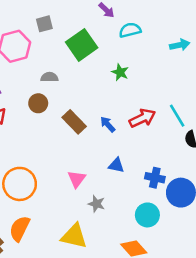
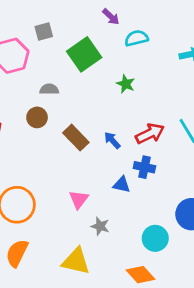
blue cross: (155, 178) -> (144, 167), moved

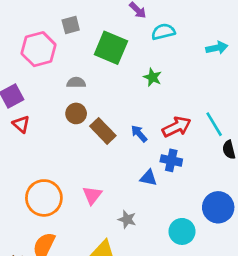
green square: (84, 54) -> (111, 48), turned -32
brown circle: (37, 117) -> (76, 113), moved
pink triangle: (79, 199) -> (92, 195), moved

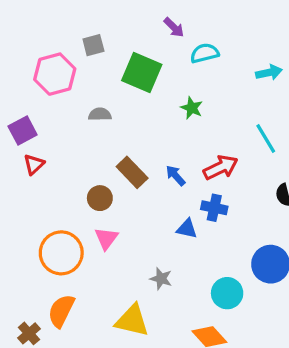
brown circle: (76, 113) -> (100, 198), moved
red triangle: (21, 124) -> (34, 164), turned 36
cyan line: (214, 124) -> (266, 139), moved
pink triangle: (92, 195) -> (106, 238), moved

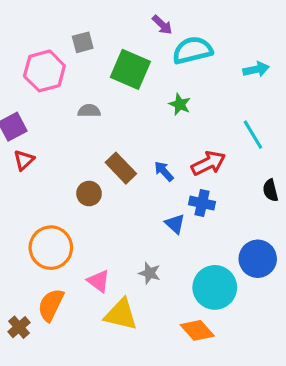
cyan semicircle: (205, 53) -> (192, 50), size x1.4
blue triangle: (187, 229) -> (175, 224), turned 30
pink triangle: (106, 238) -> (99, 281), moved, turned -30
cyan circle: (227, 293) -> (215, 287), size x1.4

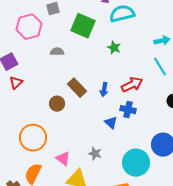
cyan arrow: (256, 69) -> (162, 41), moved
blue arrow: (164, 171) -> (104, 90), turned -128

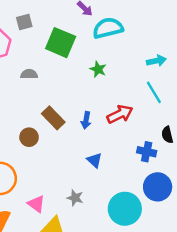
blue cross: (128, 110) -> (147, 152), moved

